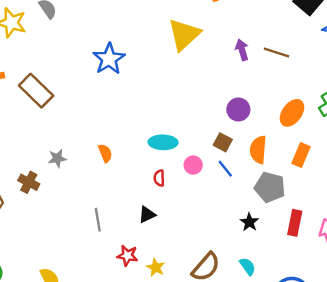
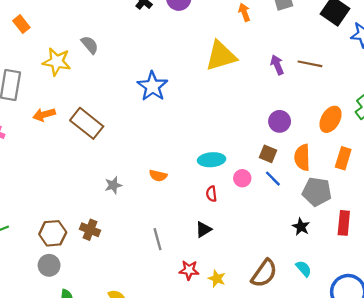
yellow triangle: (184, 34) -> (221, 56), turned 32
orange semicircle: (105, 153) -> (158, 176), turned 132
brown cross: (29, 182) -> (90, 230), moved

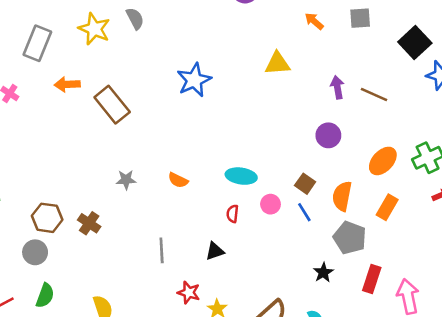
orange arrow: (244, 12) -> (314, 21), turned -42
yellow triangle: (221, 56) -> (277, 63), size x0.7
purple circle: (280, 121) -> (328, 135), moved

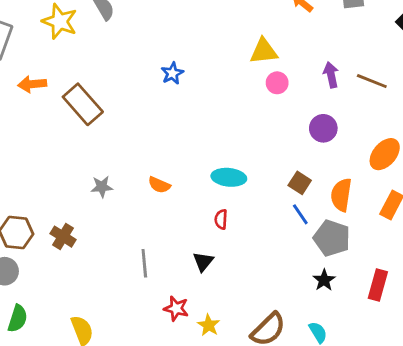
blue star: (194, 80) -> (172, 73), size x0.6
pink circle: (271, 204) -> (277, 83), moved
gray pentagon: (350, 238) -> (332, 238), moved
black triangle: (215, 251) -> (203, 262), turned -30

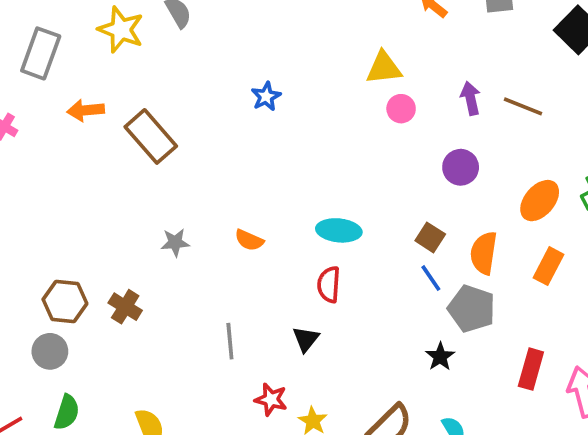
red semicircle: (221, 219) -> (329, 285), size x1.4
black star: (324, 280) -> (440, 357), moved

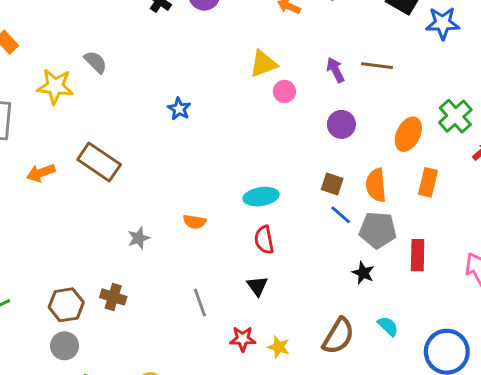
orange arrow: (86, 110) -> (41, 173), moved
red rectangle: (531, 369) -> (418, 255), moved

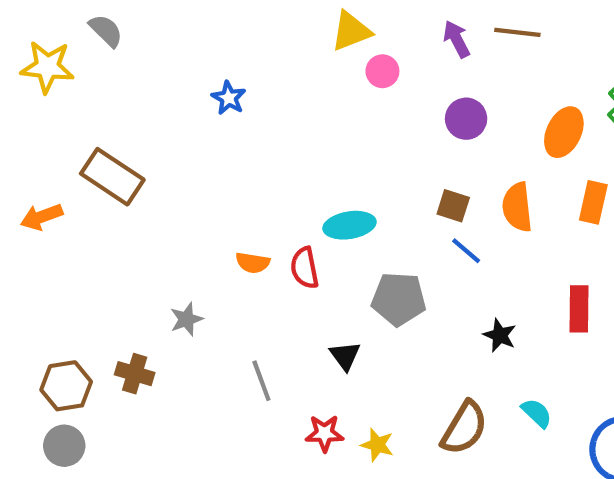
orange arrow: (41, 173) -> (42, 217), moved
gray pentagon: (378, 230) -> (399, 299), moved
gray star: (139, 238) -> (186, 319), moved
red semicircle: (264, 240) -> (305, 268), moved

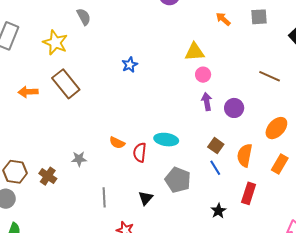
purple arrow: (457, 39) -> (207, 102), moved
yellow star: (47, 67) -> (55, 43), moved
red rectangle: (579, 309) -> (249, 193), moved

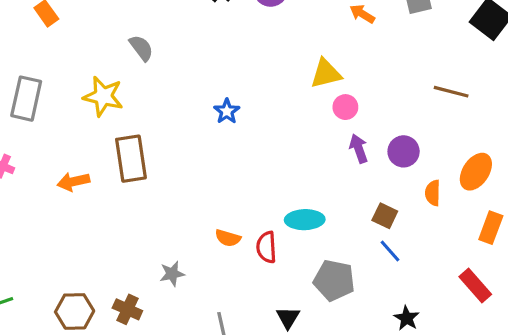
brown rectangle: (66, 84) -> (131, 159), turned 40
orange semicircle: (245, 155) -> (433, 193), moved, size x0.7
red rectangle: (249, 193) -> (475, 286), moved, turned -50

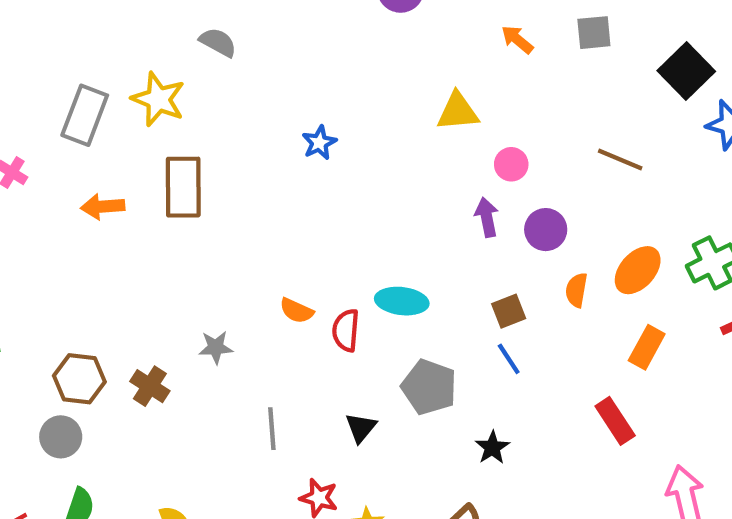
gray semicircle: (141, 48) -> (218, 42), turned -32
gray rectangle: (26, 99) -> (85, 115), moved
pink circle: (345, 107) -> (511, 164), moved
brown square: (385, 216) -> (509, 311), turned 35
black star: (407, 318) -> (492, 448), moved

